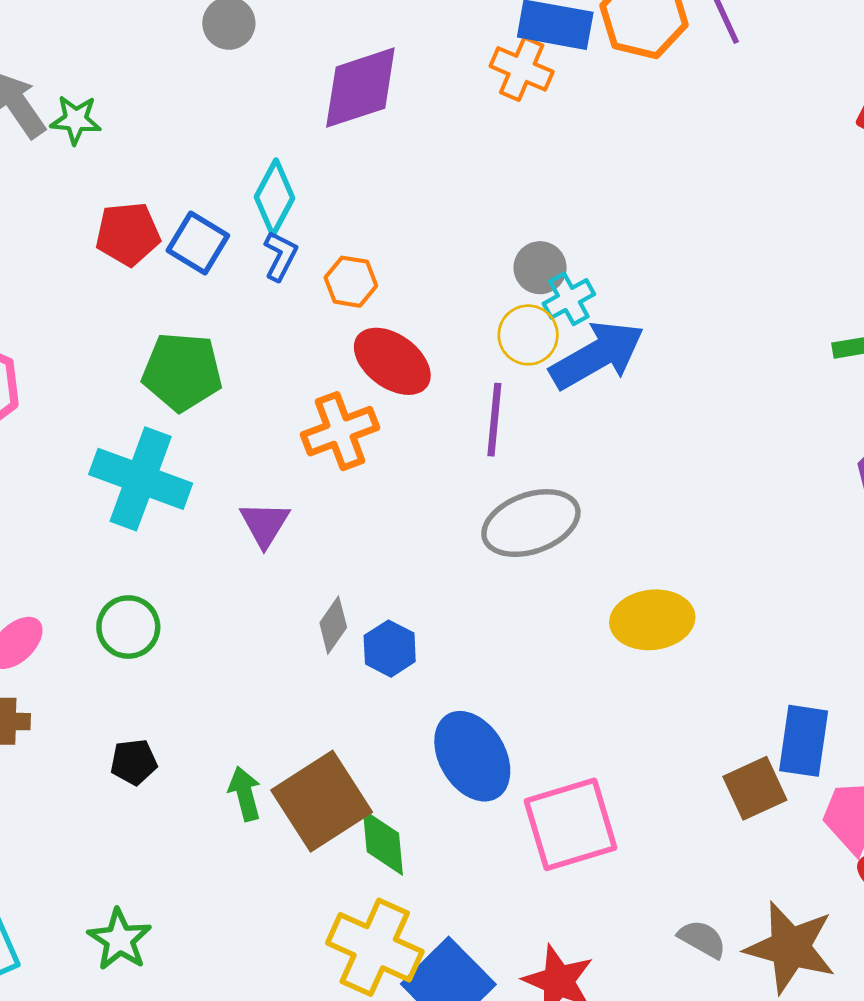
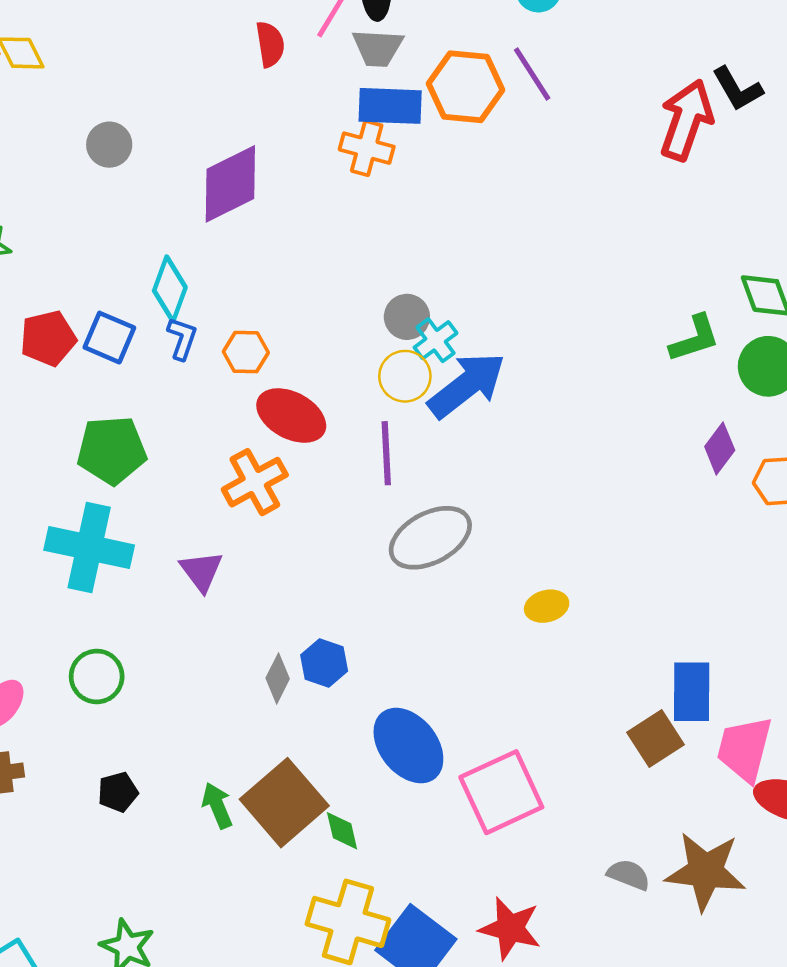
yellow ellipse: (652, 620) -> (547, 606), size x0.6
gray diamond: (333, 625) -> (278, 678), moved
green diamond: (383, 843) -> (342, 831), size x0.7

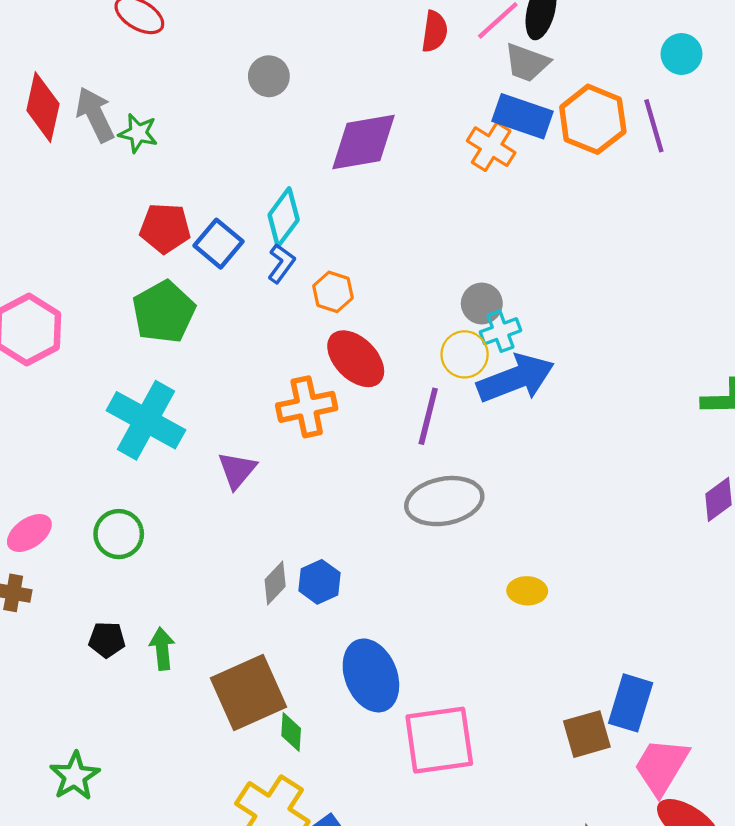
green pentagon: (112, 450) -> (164, 312), moved, turned 30
green arrow: (217, 806) -> (162, 649), moved

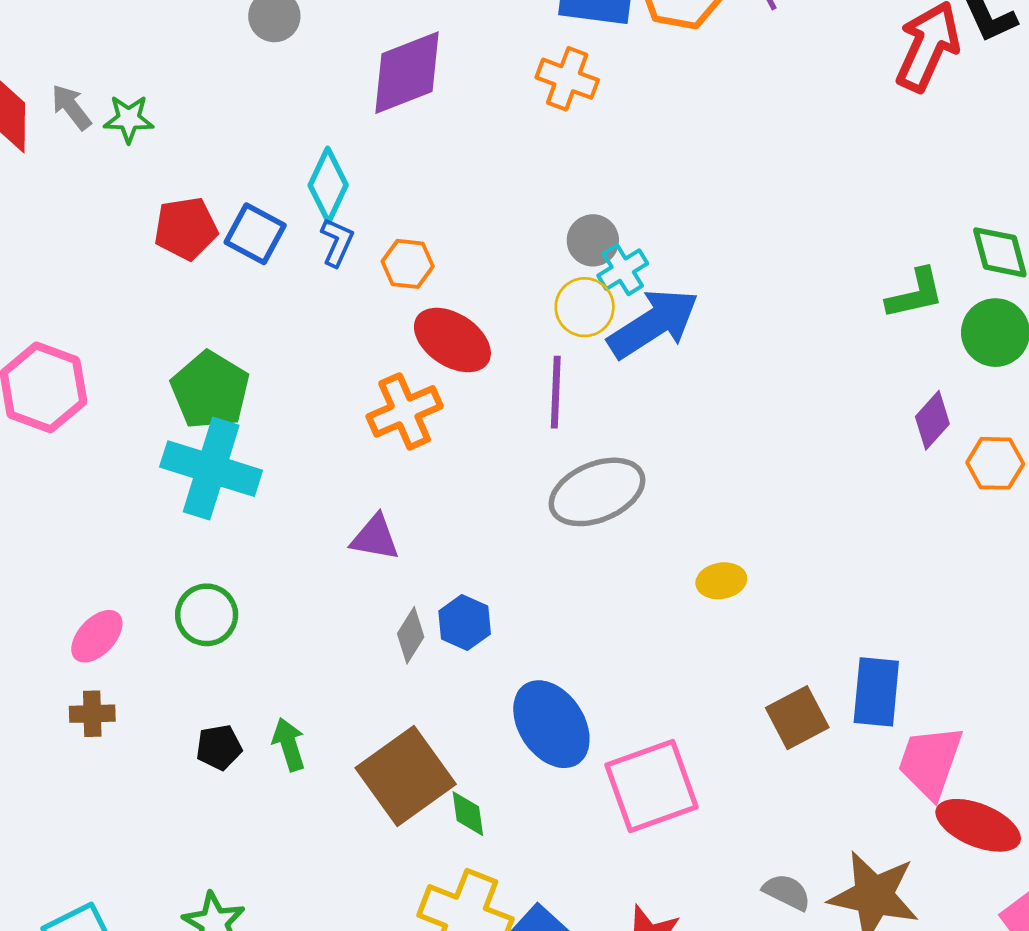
gray arrow: (95, 115) -> (71, 107), size x0.7
orange cross: (491, 147) -> (567, 79), moved
green pentagon: (164, 312) -> (210, 390), moved
purple triangle: (237, 470) -> (375, 538), moved, turned -48
brown square: (587, 734) -> (797, 718), moved

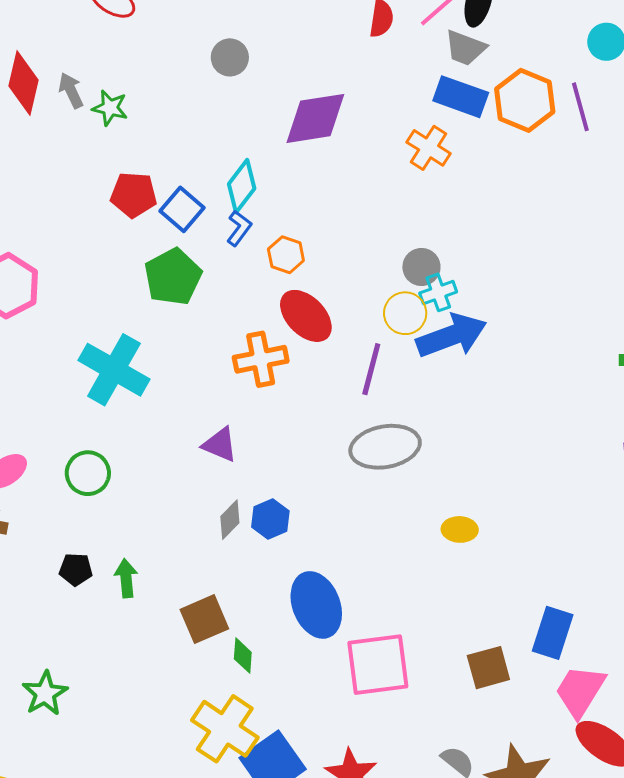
green pentagon: (210, 390) -> (173, 277), moved
brown square: (797, 718) -> (488, 668), moved
brown square: (406, 776) -> (204, 619), size x0.7

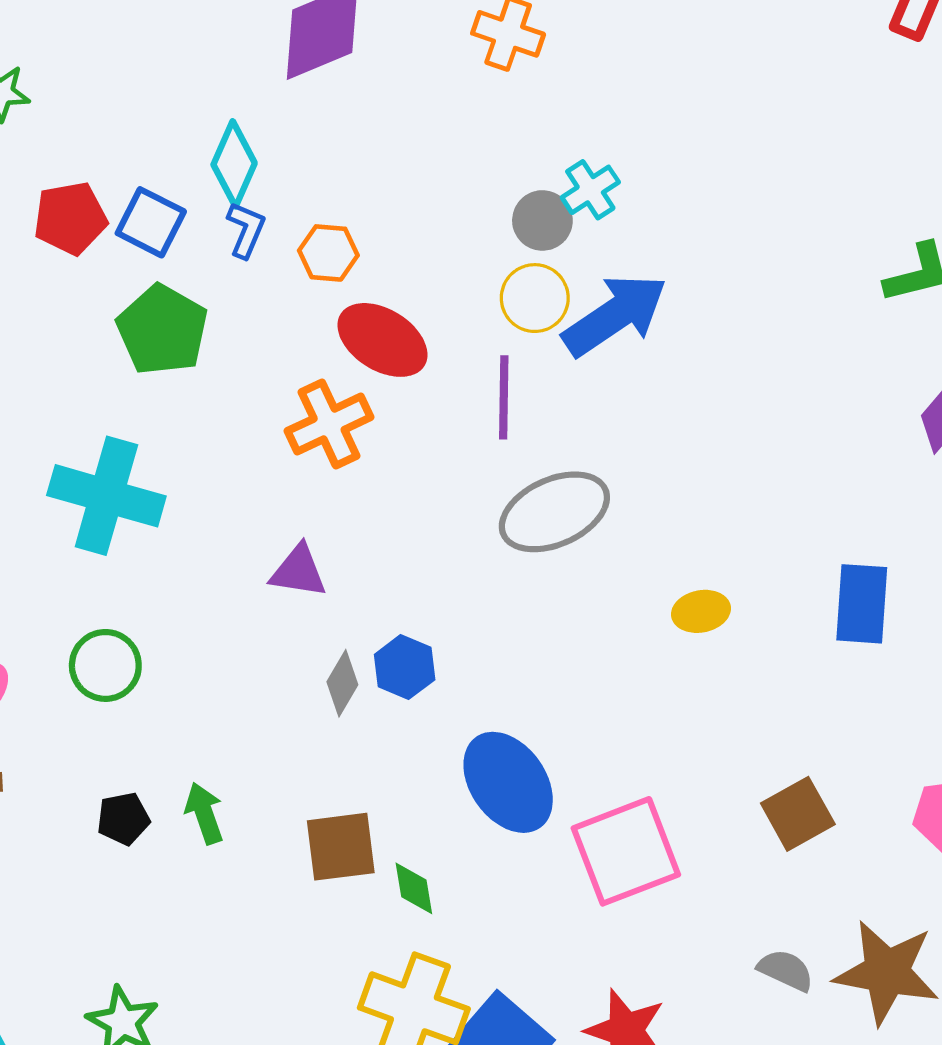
cyan cross: (438, 292) -> (590, 190), moved
brown square: (204, 619) -> (341, 847), turned 30
blue rectangle: (553, 633) -> (862, 604), moved

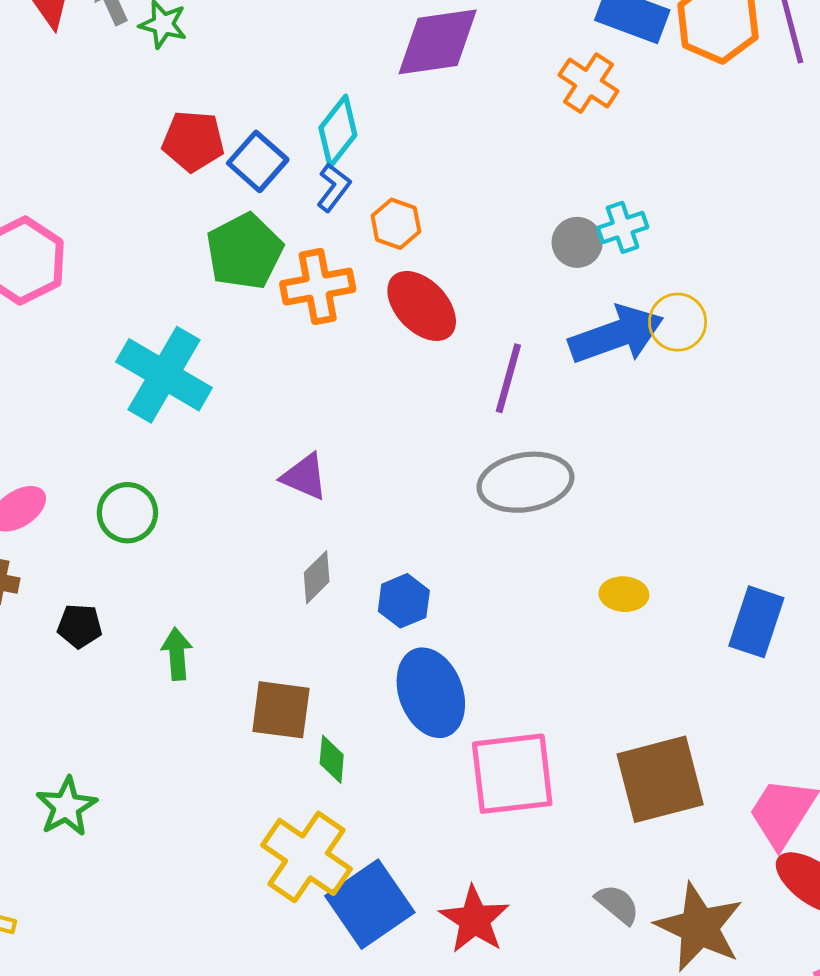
yellow circle: (535, 298) -> (678, 322), moved
orange cross: (329, 424) -> (318, 287), moved
blue hexagon: (405, 667) -> (404, 601), moved
brown square: (798, 814) -> (660, 779), size x1.5
black pentagon: (123, 819) -> (80, 626), moved

